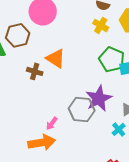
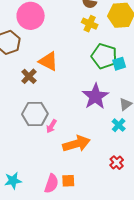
brown cross: (35, 71) -> (29, 76), turned 35
gray hexagon: (82, 109) -> (35, 114), moved
orange arrow: (42, 142) -> (76, 144), moved

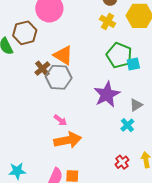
gray hexagon: (35, 114) -> (59, 77), moved
pink arrow: (51, 126) -> (60, 120), turned -88
orange arrow: (76, 144) -> (68, 140), moved

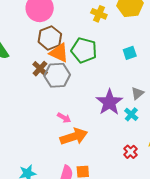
brown hexagon: (25, 33) -> (50, 38), moved
green pentagon: (119, 55) -> (84, 50), moved
purple star: (107, 94) -> (109, 102), moved

